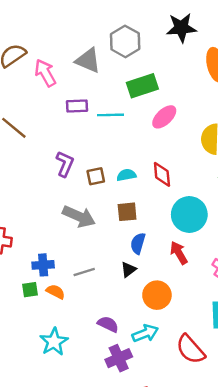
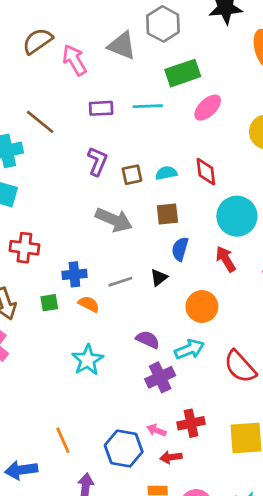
purple rectangle: (77, 106) -> (101, 108), moved
black triangle: (128, 270) -> (159, 278), moved
green square: (30, 290) -> (49, 303), moved

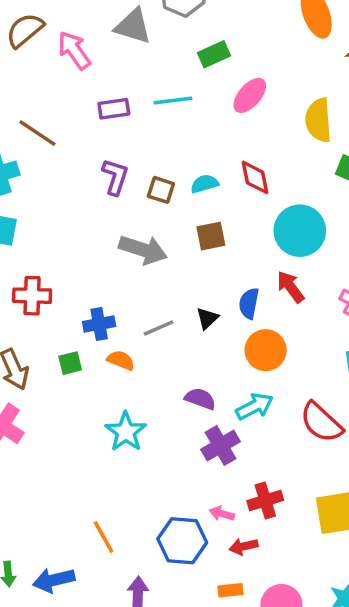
green rectangle: (183, 73) -> (214, 54), size x0.7
brown square: (132, 175) -> (161, 190), turned 35
blue semicircle: (180, 249) -> (249, 303), moved

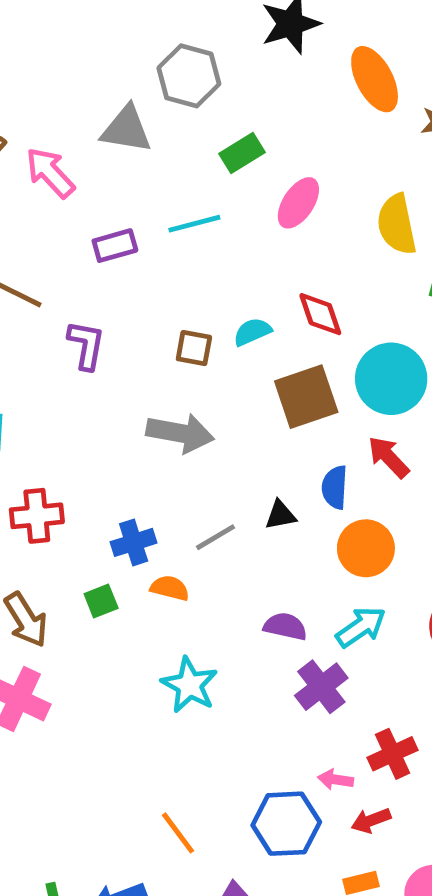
purple L-shape: (115, 177) -> (86, 345), moved
brown square: (211, 236) -> (306, 397), moved, size x1.5
black triangle: (207, 318) -> (280, 515), turned 40

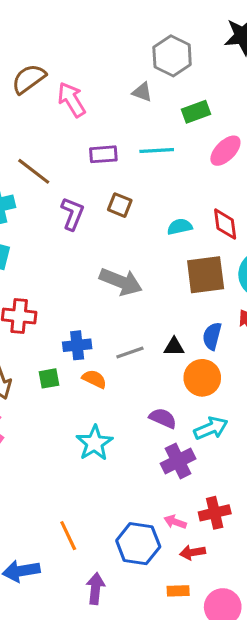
gray triangle: (126, 129) -> (142, 92), moved, size x0.6
brown square: (194, 348) -> (120, 205), moved
orange circle: (366, 548) -> (202, 378), moved

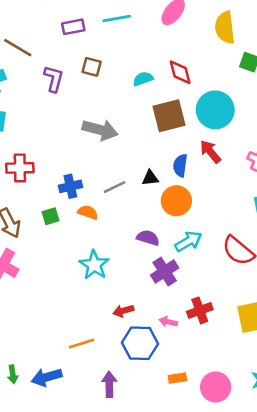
orange line: (68, 536) -> (82, 344), turned -75
red arrow: (192, 552) -> (123, 311), moved

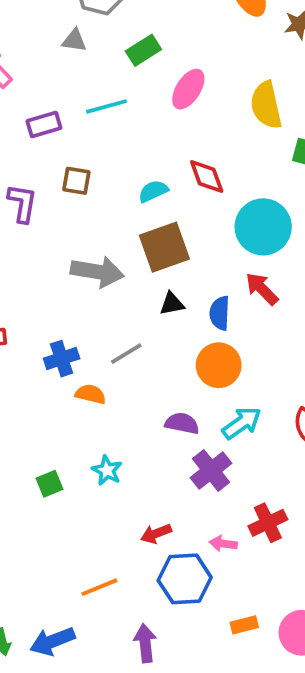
brown square: (169, 116) -> (164, 247), moved
black triangle: (150, 178) -> (172, 304), moved
green square: (51, 216) -> (50, 484), moved
cyan star: (94, 265) -> (107, 470), size x0.7

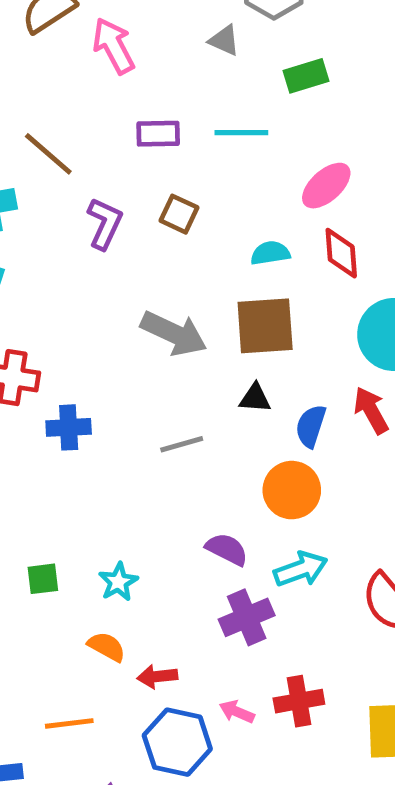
pink ellipse: (188, 89) -> (326, 186), moved
blue cross: (62, 359) -> (69, 427), moved
orange semicircle: (91, 394) -> (107, 647), moved

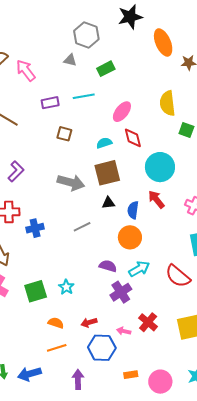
purple L-shape: (105, 223) -> (16, 171), moved, turned 30
green square: (43, 579) -> (36, 291), size x1.6
orange semicircle: (107, 647) -> (56, 323), moved
red cross: (299, 701) -> (148, 322), turned -30

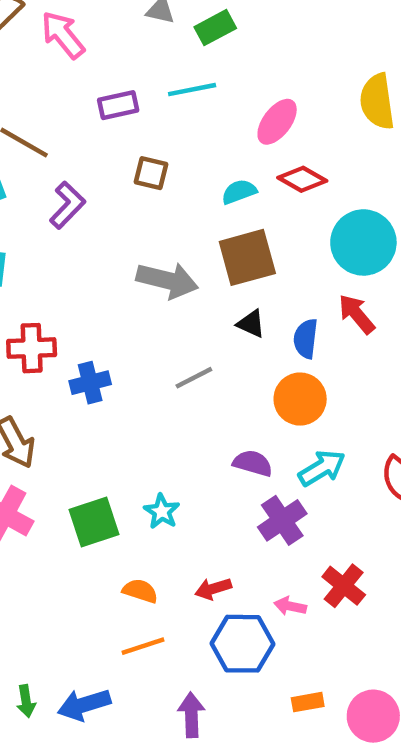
green rectangle: (106, 69) -> (215, 28), moved
red diamond: (133, 138) -> (302, 179), turned -45
purple L-shape: (16, 171) -> (67, 205), moved
black triangle: (108, 203) -> (251, 324), turned 32

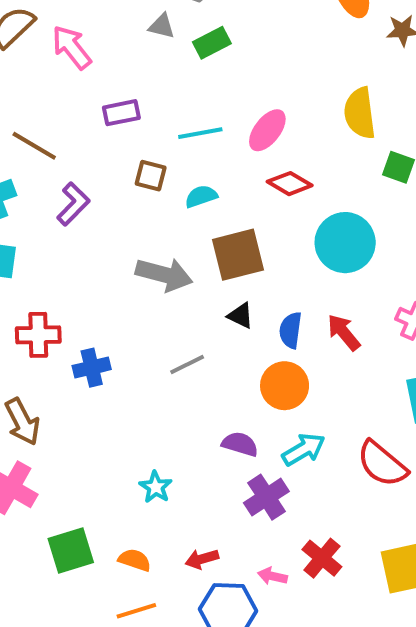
cyan line: (192, 90) -> (200, 133), moved
cyan semicircle: (239, 192) -> (201, 196), moved
red arrow: (357, 314) -> (344, 332), moved
green square: (94, 522) -> (71, 550), moved

